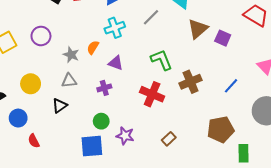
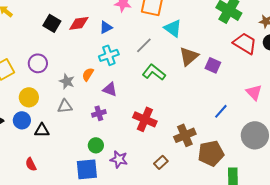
green L-shape: (161, 60) -> (154, 72), moved, turned -30
brown cross: (191, 82) -> (185, 135), moved
yellow circle: (31, 84) -> (29, 97), moved
black triangle: (60, 106) -> (42, 130), moved, turned 35
blue circle: (18, 118) -> (22, 120), moved

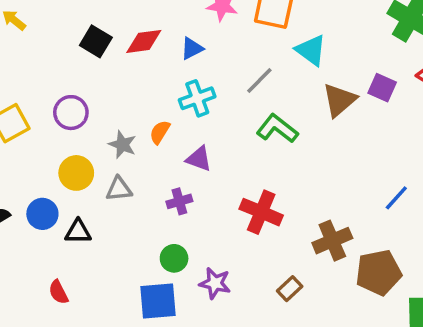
purple square: (213, 65) -> (382, 88), moved
yellow circle: (29, 97) -> (76, 173), moved

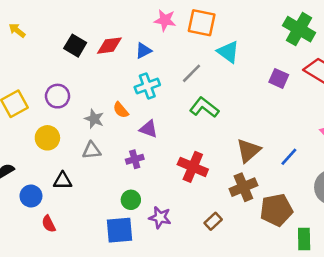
brown triangle: (339, 100) -> (248, 150), moved
orange semicircle: (160, 132) -> (121, 110), turned -72
yellow circle: (76, 173) -> (47, 138), moved
blue circle: (42, 214) -> (31, 196), moved

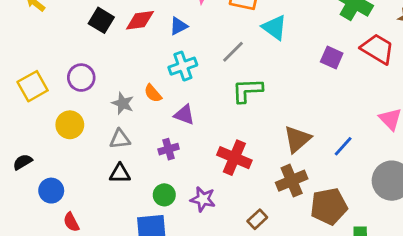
green L-shape: (204, 107) -> (247, 90), turned -40
black triangle: (63, 181) -> (120, 173), moved
purple star: (160, 217) -> (203, 199), moved

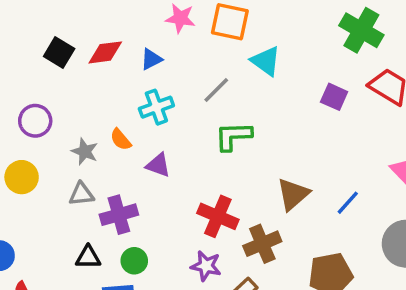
purple cross: (169, 149) -> (119, 215), moved, size x1.5
black triangle: (120, 173) -> (88, 257), moved
brown cross: (292, 181) -> (262, 244), moved
purple star: (203, 199) -> (206, 266), moved

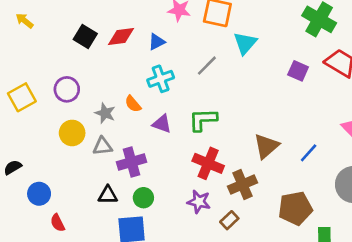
cyan triangle: (266, 61) -> (245, 43), turned 35
green L-shape: (233, 136) -> (203, 120), moved
yellow circle: (22, 177) -> (72, 133), moved

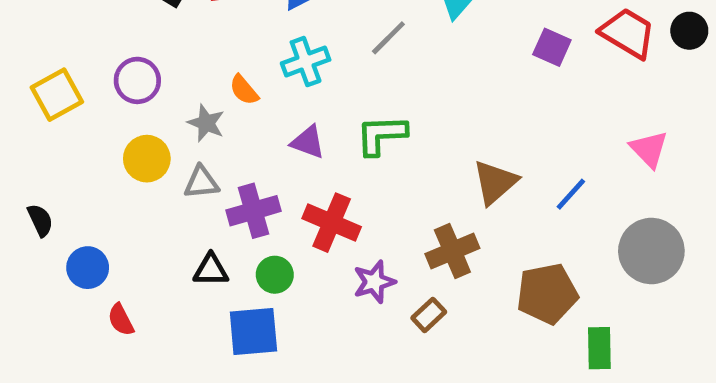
orange semicircle: (133, 104) -> (244, 90), moved
red cross: (208, 163) -> (332, 223), moved
black semicircle: (13, 167) -> (40, 220), turned 96
purple star: (199, 202) -> (374, 282), turned -30

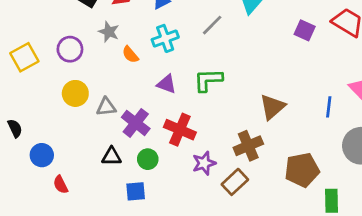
gray star: (206, 123) -> (109, 32), moved
blue line: (571, 194) -> (329, 107), moved, turned -35
purple cross: (253, 211) -> (136, 123), turned -36
brown rectangle: (429, 315) -> (235, 182), size x1.4
blue square: (253, 332) -> (136, 191), size x0.7

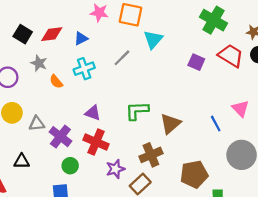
green L-shape: (208, 80) -> (137, 111), moved
purple triangle: (167, 84) -> (93, 113), moved
blue line: (329, 107) -> (216, 124), turned -35
black triangle: (112, 156) -> (22, 161), moved

